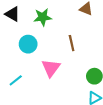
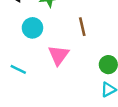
cyan line: (16, 80) -> (18, 69), turned 64

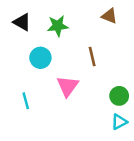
cyan line: (18, 69) -> (26, 101), turned 49

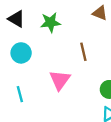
cyan circle: (40, 58) -> (21, 53), moved

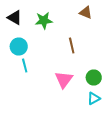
pink triangle: (60, 80) -> (64, 80), moved
cyan line: (20, 94) -> (25, 66), moved

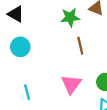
green star: (44, 20) -> (70, 17), moved
cyan line: (25, 66) -> (27, 92), moved

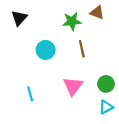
black triangle: (16, 14) -> (19, 18), turned 42
cyan circle: (20, 47) -> (46, 50), moved

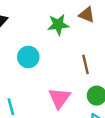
brown line: (82, 49) -> (86, 64), moved

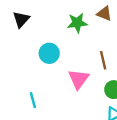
pink triangle: (59, 98) -> (78, 79), moved

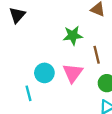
green star: (77, 23) -> (73, 35), moved
cyan circle: (49, 53) -> (44, 73), moved

